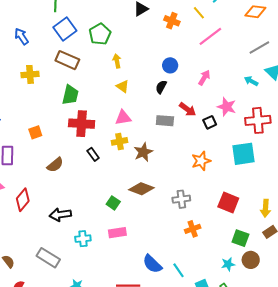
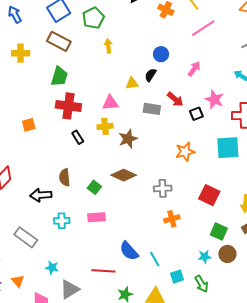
yellow triangle: (123, 86) -> (132, 83), moved, turned -48
orange square: (35, 132) -> (29, 125), moved
brown semicircle: (55, 165) -> (65, 177), moved, turned 120

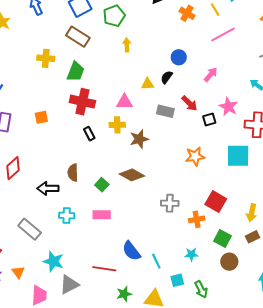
yellow cross: (21, 53) -> (46, 58), moved
gray cross: (163, 188) -> (170, 203), moved
orange cross: (172, 219) -> (197, 219), moved
cyan star: (205, 257) -> (191, 254), moved
cyan star: (52, 268) -> (53, 261), size x1.5

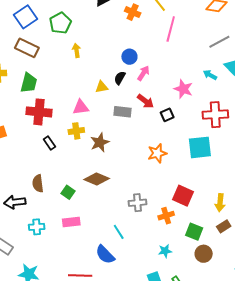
pink line: (223, 35) -> (171, 29), turned -40
pink arrow: (211, 74) -> (143, 73), moved
pink star: (228, 107) -> (183, 89), moved
cyan line: (156, 261) -> (119, 232), moved

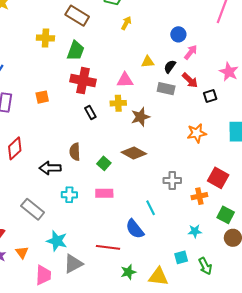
yellow arrow: (76, 50) -> (126, 23), turned 32
black semicircle: (120, 78) -> (170, 67), moved

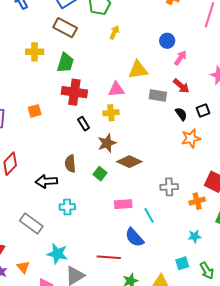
yellow triangle: (148, 62) -> (138, 70), size x1.5
black semicircle: (170, 67) -> (181, 114), moved, turned 112
black square: (210, 96) -> (203, 110), moved
brown star: (140, 117) -> (107, 143), moved
pink rectangle: (104, 193) -> (123, 204), moved

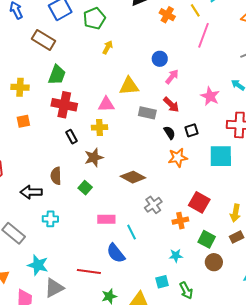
brown rectangle: (65, 28) -> (44, 40), moved
yellow cross: (35, 52) -> (20, 87), moved
brown diamond: (129, 162) -> (133, 177), moved
gray cross: (169, 187) -> (153, 205), turned -36

